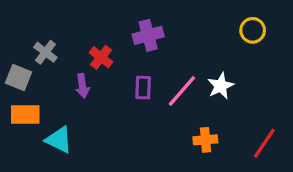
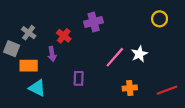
purple rectangle: (143, 88) -> (79, 78), moved
orange rectangle: (25, 115) -> (29, 66), moved
red line: (264, 143) -> (167, 90), turned 36

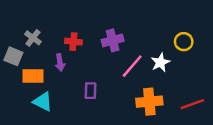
yellow circle: (160, 19) -> (184, 42), moved
purple cross: (94, 22) -> (113, 40), moved
red cross: (64, 36) -> (73, 42), turned -32
orange cross: (130, 88) -> (149, 102), size x1.5

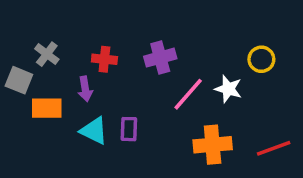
white star: (160, 62) -> (228, 89), turned -30
cyan triangle: (43, 102) -> (94, 131), moved

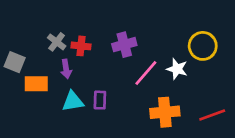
gray cross: (47, 54) -> (57, 42), moved
yellow circle: (261, 59) -> (203, 46), size x1.4
cyan triangle: (94, 131) -> (73, 101), turned -35

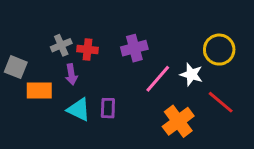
gray cross: (57, 42) -> (61, 45), turned 30
cyan triangle: (73, 101) -> (79, 110), turned 35
orange cross: (165, 112) -> (178, 121), turned -32
red line: (212, 115) -> (221, 102), moved, turned 60

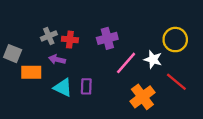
purple arrow: (71, 74) -> (57, 59), turned 112

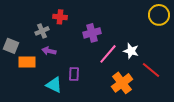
red cross: (70, 40) -> (60, 17), moved
yellow circle: (175, 40) -> (159, 15), moved
cyan triangle: (63, 88) -> (54, 85), moved

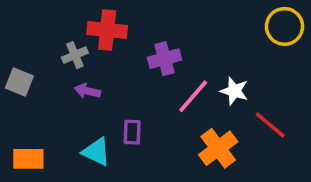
red cross: (60, 17) -> (107, 30), size x1.5
orange rectangle: (27, 62) -> (28, 159), moved

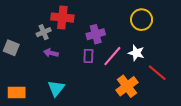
yellow circle: (284, 26) -> (142, 20), moved
purple rectangle: (132, 132) -> (88, 56), moved
cyan triangle: (96, 152) -> (56, 88), turned 42

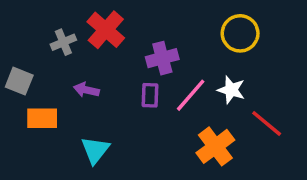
red cross: (62, 18) -> (106, 30), turned 35
gray cross: (44, 32) -> (63, 42), moved
orange rectangle: (17, 93) -> (42, 118), moved

